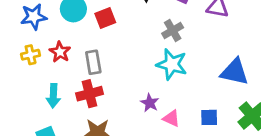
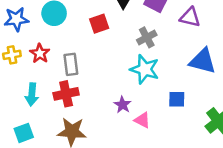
red square: (105, 18) -> (99, 24), moved
blue triangle: (234, 72) -> (203, 61), moved
blue square: (209, 117) -> (177, 99), moved

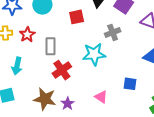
cyan star: (145, 69) -> (94, 54), moved, turned -30
red cross: (66, 94) -> (62, 70), moved, turned -30
purple star: (122, 105) -> (68, 104), moved

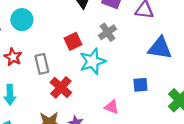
red square: (77, 17) -> (73, 41), moved

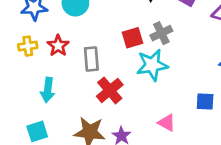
gray cross: (107, 32) -> (161, 33), moved

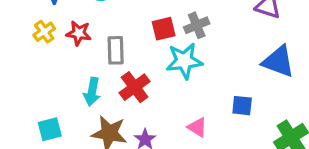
yellow cross: (28, 46) -> (44, 32), turned -30
red star: (58, 46) -> (79, 33), turned -30
cyan arrow: (48, 90) -> (92, 92), moved

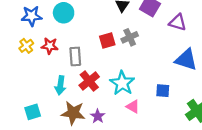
cyan star: (184, 61) -> (122, 83), moved, turned -30

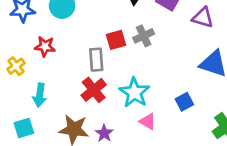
yellow cross: (26, 46) -> (16, 66), moved
gray rectangle: (75, 56) -> (96, 60), moved
cyan arrow: (60, 85) -> (40, 95), moved
blue square: (163, 91) -> (184, 102), turned -32

